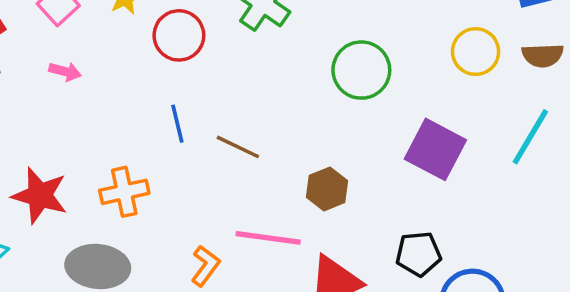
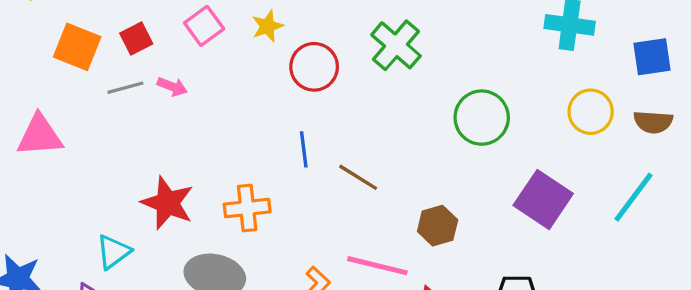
pink arrow: (65, 71) -> (172, 87), moved

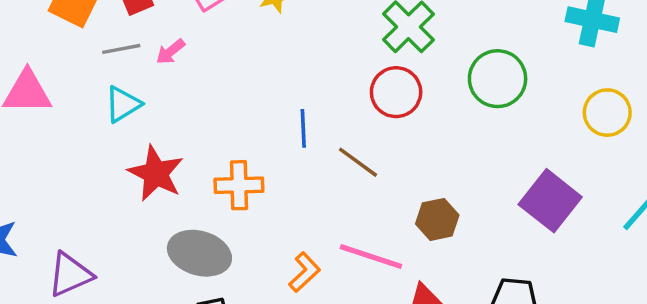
red circle: (314, 67) -> (396, 92), moved
pink arrow: (172, 87) -> (170, 52), turned 116
green circle: (482, 118) -> (498, 79), moved
cyan triangle: (113, 252) -> (123, 104), moved

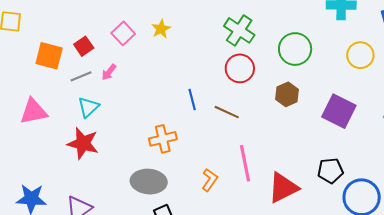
red star: (156, 173) -> (83, 143), moved
brown hexagon: (437, 219) -> (287, 94), moved
pink line: (371, 256) -> (245, 163), turned 72

